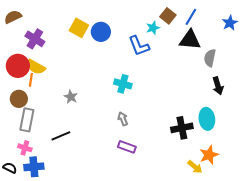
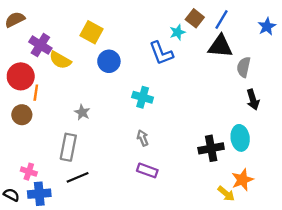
blue circle: (101, 32) -> (109, 61), moved
yellow semicircle: (36, 67) -> (60, 60), moved
gray rectangle: (27, 120) -> (68, 147), moved
black line: (61, 136) -> (78, 177), moved

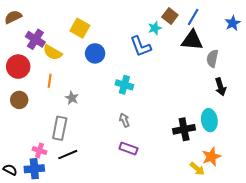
orange line: (36, 93) -> (50, 81), moved
pink cross: (29, 172) -> (39, 151), moved

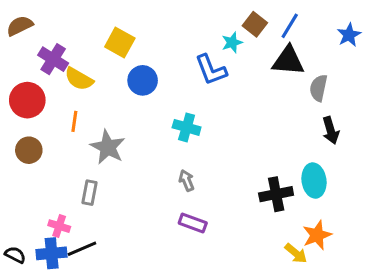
gray star: (72, 98) -> (108, 147), size x1.6
gray rectangle: (60, 128) -> (89, 193), size x0.7
black line: (68, 155) -> (82, 249), moved

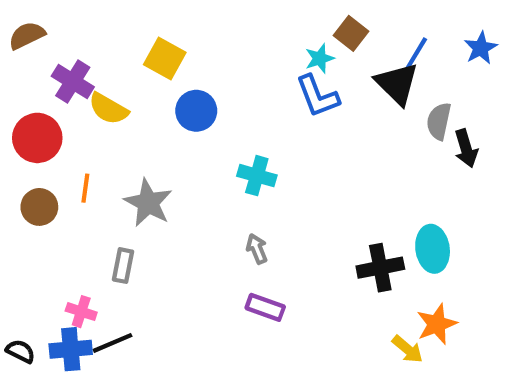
blue line: (290, 26) -> (416, 54), moved
black triangle: (288, 61) -> (397, 84), turned 40
blue L-shape: (211, 70) -> (318, 96), moved
orange line: (74, 121) -> (85, 188), moved
black arrow: (331, 130) -> (466, 148), moved

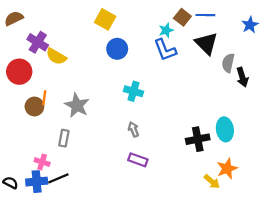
blue line: (416, 54) -> (205, 15), moved, turned 60
yellow square: (165, 58) -> (105, 19), moved
blue circle: (196, 111) -> (117, 49), moved
brown circle: (39, 207) -> (34, 106), moved

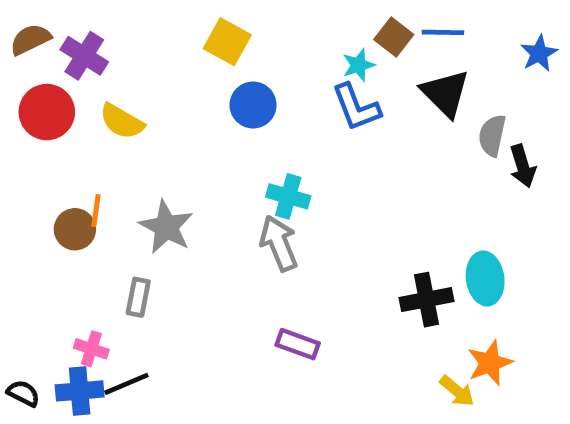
purple cross: (38, 42) -> (84, 56), moved
red circle: (19, 72) -> (47, 112), moved
gray arrow: (133, 129) -> (279, 243), moved, size x1.6

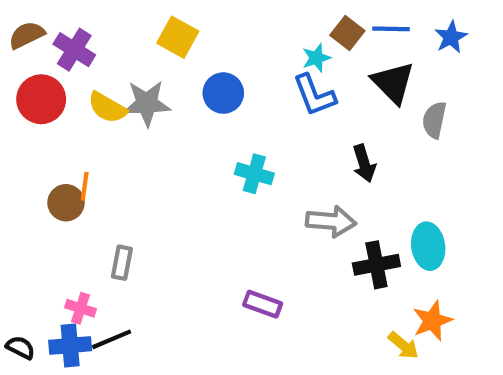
yellow square: (227, 42) -> (178, 37), moved
blue star: (539, 53) -> (451, 37), moved
black arrow: (523, 166) -> (364, 163), moved
gray star: (166, 227) -> (147, 103), moved, turned -30
gray arrow: (279, 243) -> (331, 221), moved, turned 117

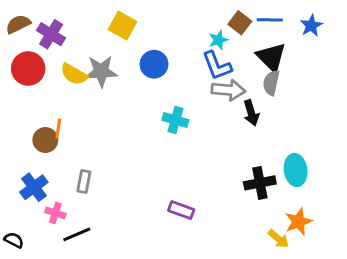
gray semicircle: (434, 120) -> (271, 83), moved
gray arrow: (331, 221) -> (228, 90), moved
blue cross: (70, 346) -> (34, 187), moved, turned -32

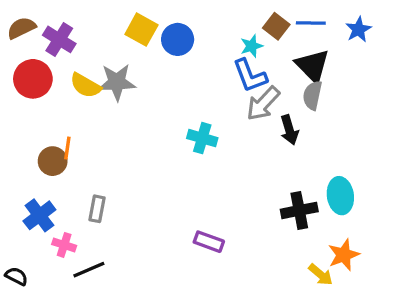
blue circle: (154, 64) -> (178, 39), moved
gray arrow: (228, 90) -> (263, 104), turned 128

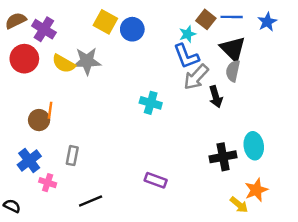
black line: (89, 270) -> (91, 201), moved

